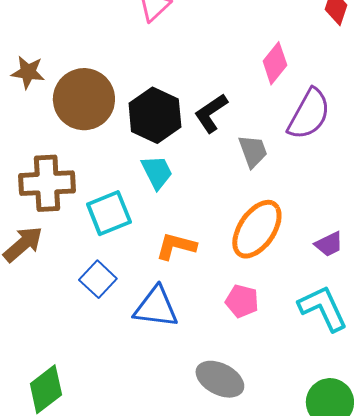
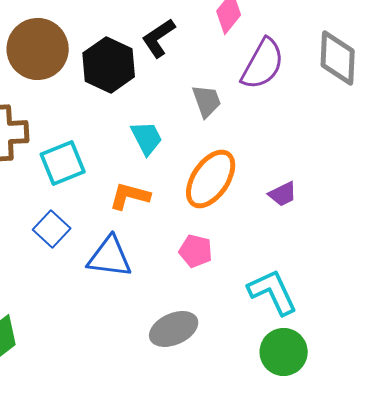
black L-shape: (211, 113) -> (159, 38), moved
cyan trapezoid: (157, 172) -> (147, 138), moved
cyan L-shape: (323, 308) -> (273, 292), moved
gray ellipse: (220, 379) -> (174, 329), turned -51

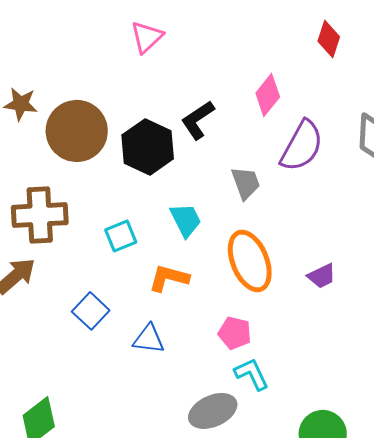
cyan square: (63, 163) -> (121, 236), moved, size x0.7
orange ellipse: (211, 179) -> (250, 261), turned -56
blue triangle: (110, 257) -> (149, 339), size x0.7
cyan L-shape: (273, 292) -> (252, 374), moved, size x0.7

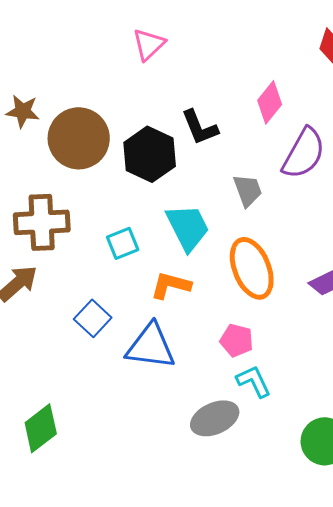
black L-shape: (198, 120) -> (200, 127), turned -78
cyan trapezoid: (186, 220) -> (188, 227), size x1.4
blue triangle: (149, 339) -> (151, 346), size x1.6

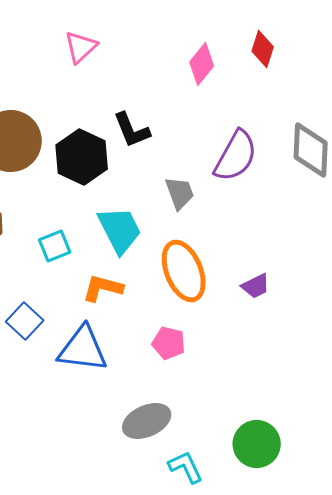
pink diamond: (270, 102) -> (202, 64), moved
cyan L-shape: (254, 381) -> (186, 467), moved

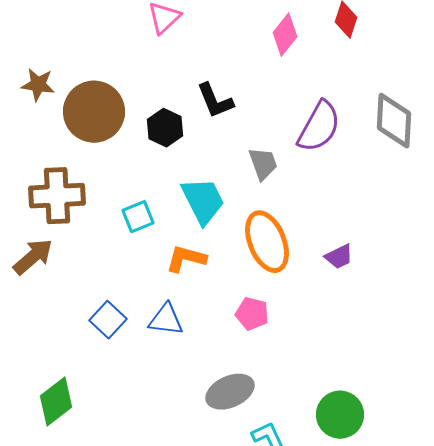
black hexagon: (82, 157) -> (165, 128), size x0.7
blue square: (25, 321) -> (108, 320), moved
blue triangle: (83, 349) -> (166, 320), size x0.7

